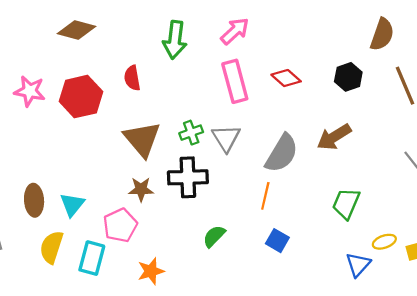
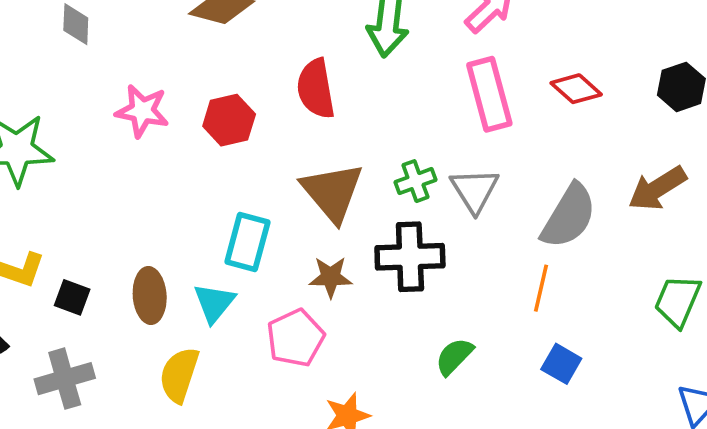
red semicircle: (132, 78) -> (316, 89), size x1.4
red hexagon: (81, 97) -> (229, 120), size x0.7
cyan rectangle: (92, 258) -> (247, 242), moved

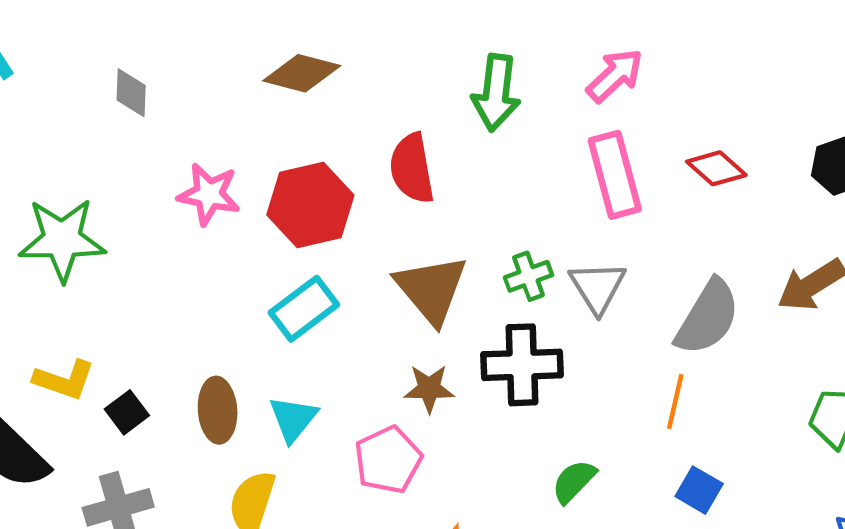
red hexagon: (229, 120) -> (310, 205), size x1.4
cyan rectangle: (247, 242) -> (304, 309), moved, turned 38
black square: (72, 297) -> (127, 412), turned 33

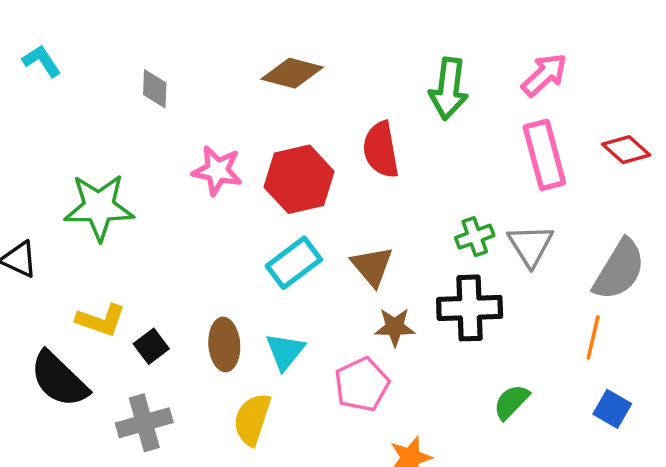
brown triangle: (431, 289) -> (372, 266), moved, size x0.7

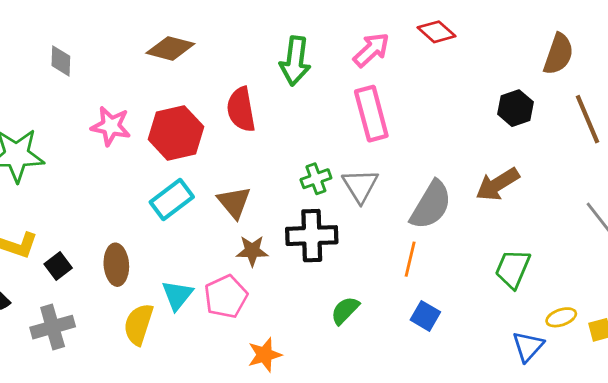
red diamond: (626, 150) -> (436, 32), moved
cyan triangle: (285, 351) -> (177, 295), moved

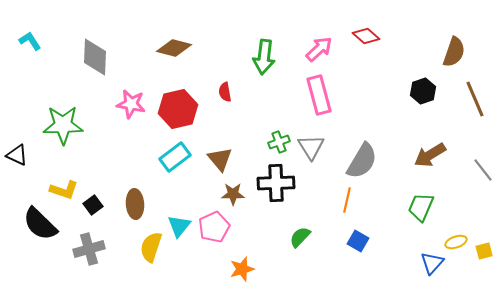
gray diamond: (61, 61) -> (95, 57), size x1.6
red semicircle: (241, 109) -> (225, 92), size x0.6
brown arrow: (497, 184) -> (430, 155), moved

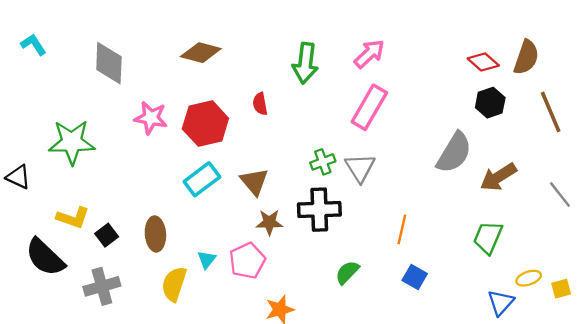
red diamond: (366, 36) -> (483, 62), moved
pink rectangle: (319, 95) -> (369, 107), turned 45
gray semicircle: (362, 161) -> (454, 153), moved
cyan triangle: (179, 226) -> (207, 260), size x0.7

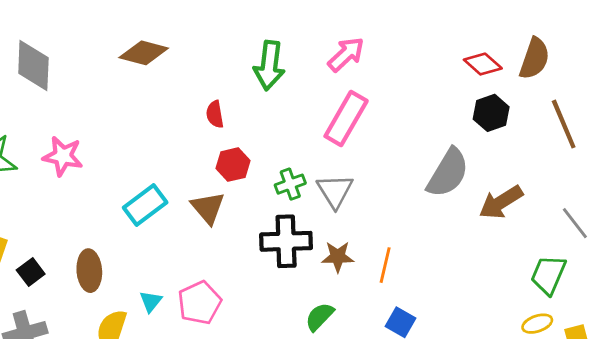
pink star: (151, 118) -> (63, 156), moved
red hexagon: (205, 124) -> (233, 165), moved, size x0.6
brown star: (269, 222) -> (338, 257), moved
green trapezoid: (488, 237) -> (548, 275), moved

